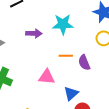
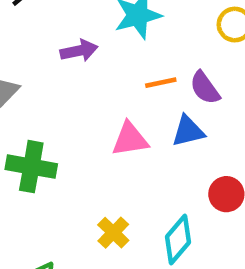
blue triangle: (71, 93) -> (188, 131), moved, turned 42

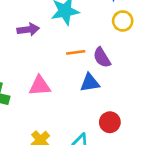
pink triangle: (130, 139) -> (40, 86), moved

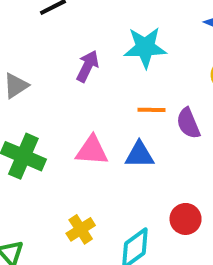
purple arrow: (28, 29) -> (88, 66), turned -65
blue triangle: (90, 83) -> (139, 155), moved

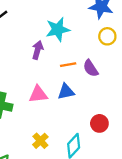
purple arrow: (88, 66) -> (38, 50), moved

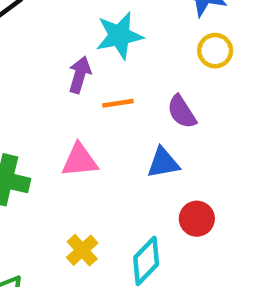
orange line: (68, 65) -> (118, 103), moved
blue triangle: (66, 92) -> (163, 163), moved

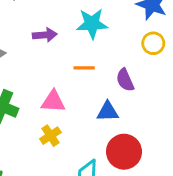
purple arrow: (80, 75) -> (45, 35), moved, turned 60
red circle: (197, 219) -> (124, 152), size x1.5
yellow cross: (82, 250) -> (50, 136), moved

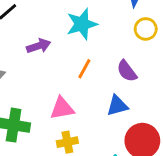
orange line: (84, 68) -> (84, 69), turned -48
yellow cross: (50, 136) -> (67, 142), turned 36

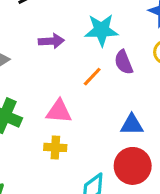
purple semicircle: (127, 71) -> (124, 62), moved
blue triangle: (117, 106) -> (132, 125), moved

